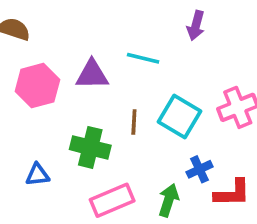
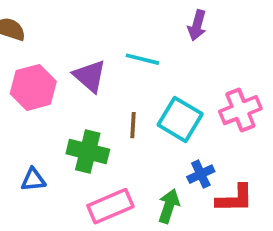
purple triangle: (92, 75) -> (90, 76), turned 42

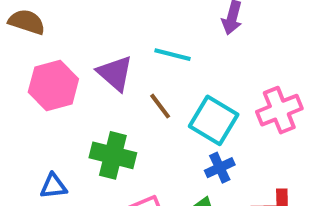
brown line: (133, 125) -> (160, 106), moved, turned -40
blue cross: (201, 174) -> (220, 168), moved

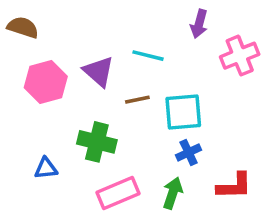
brown line: (160, 106) -> (137, 100), turned -65
pink cross: (279, 110) -> (240, 56), moved
cyan square: (214, 120) -> (183, 112), turned -36

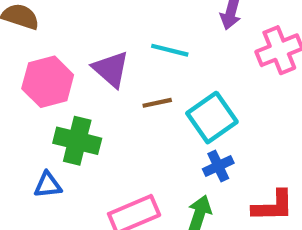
cyan square: (183, 112) -> (212, 118), turned -30
green cross: (97, 142) -> (77, 141), moved

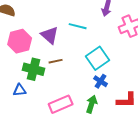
brown line: (157, 103) -> (56, 61), moved
blue cross: (218, 166) -> (101, 81), turned -32

